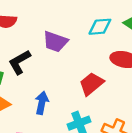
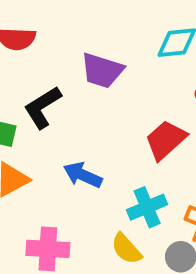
blue arrow: (42, 103) -> (83, 175), turned -75

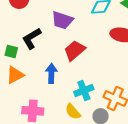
red trapezoid: (166, 140) -> (75, 50), moved
blue arrow: (83, 175) -> (51, 73), turned 66

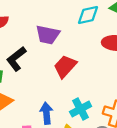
blue arrow: (51, 73) -> (46, 113), moved

